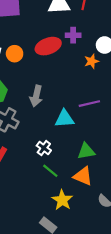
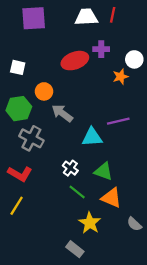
orange circle: (15, 54) -> (44, 91), moved
gray arrow: (36, 96) -> (62, 113), turned 114
green triangle: (86, 151) -> (103, 171), moved, turned 30

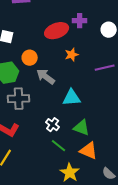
orange star: (121, 77) -> (72, 55), moved
purple line: (118, 121) -> (105, 68), moved
gray cross: (31, 138) -> (19, 99), turned -30

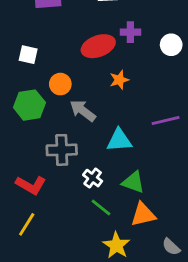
purple line: (105, 68) -> (166, 121), moved
gray cross: (19, 99) -> (62, 150), moved
orange triangle: (89, 151) -> (143, 214), turned -36

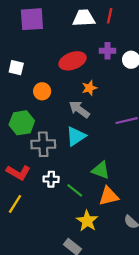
purple cross: (130, 32) -> (107, 51), moved
green hexagon: (29, 105) -> (22, 123), moved
gray arrow: (83, 111) -> (79, 109), moved
cyan triangle: (119, 140) -> (76, 136), moved, turned -30
white cross: (93, 178) -> (51, 179), moved, turned -35

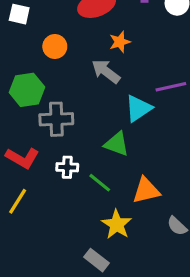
cyan triangle: (76, 136) -> (138, 108), moved
green triangle: (101, 170) -> (117, 144), moved

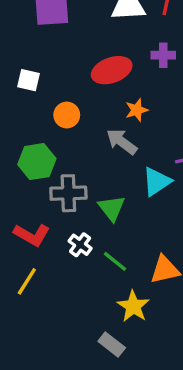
green triangle: (117, 144) -> (112, 208), moved, turned 32
white cross: (67, 167) -> (80, 245), turned 35

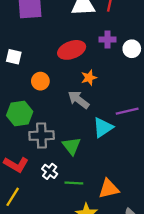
green line: (115, 261) -> (74, 183), turned -36

